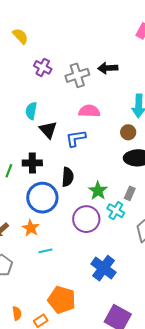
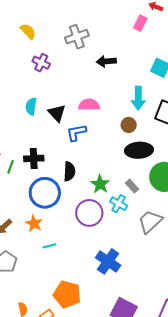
yellow semicircle: (20, 36) -> (28, 31), moved
gray cross: (77, 75) -> (77, 37), moved
black triangle: (48, 130) -> (57, 113), moved
gray rectangle: (130, 193) -> (132, 186), turned -64

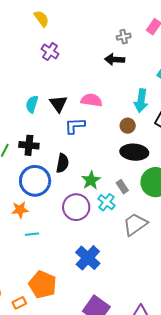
gray cross: (77, 37) -> (124, 37), moved, size x0.6
cyan semicircle: (31, 106) -> (32, 104), moved
orange star: (34, 224) -> (20, 210), turned 30

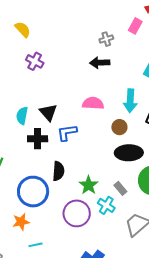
pink semicircle: (91, 100) -> (93, 103), moved
black cross: (29, 145) -> (38, 139), moved

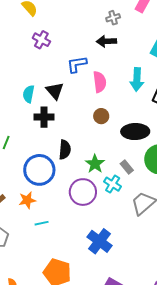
pink semicircle: (93, 103) -> (100, 82), turned 80
brown circle: (119, 127) -> (101, 116), moved
blue L-shape: (67, 133) -> (77, 64), moved

